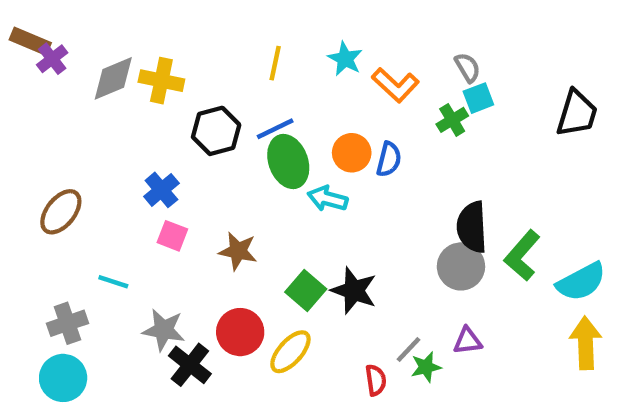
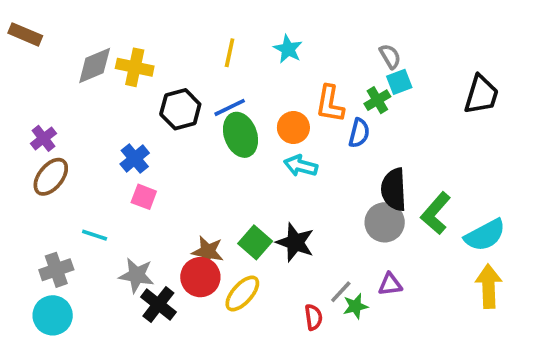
purple cross: (52, 59) -> (43, 138), moved
orange L-shape: (395, 85) -> (330, 104), moved, turned 57
blue semicircle: (389, 159) -> (359, 133), moved
cyan arrow: (328, 199) -> (301, 166), moved
brown star: (238, 251) -> (208, 252), moved

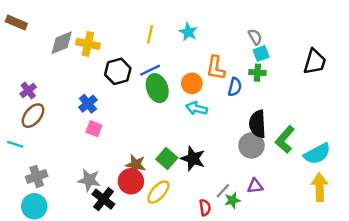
green cross: (377, 100) -> (257, 73), moved, turned 35
cyan line: (95, 235) -> (15, 144), moved

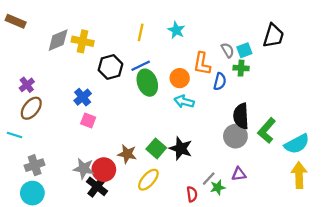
gray semicircle: (255, 37) -> (228, 50), moved
black trapezoid: (315, 62) -> (273, 36), moved
red circle: (131, 181) -> (104, 170), moved

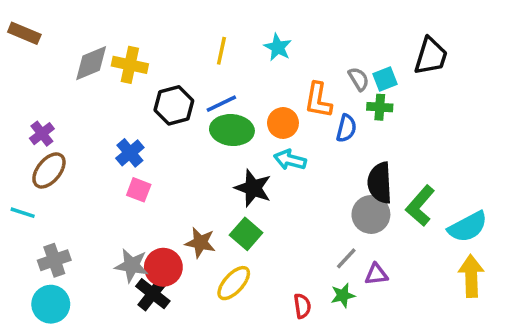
green ellipse: (147, 83) -> (232, 130), turned -65
black star: (181, 148) -> (253, 188), moved
gray line: (209, 179) -> (346, 258), moved

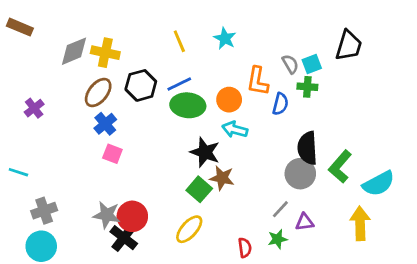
yellow line: (221, 51) -> (179, 41), turned -35
brown ellipse: (49, 170) -> (98, 92), moved
brown star: (200, 243) -> (222, 178), moved
yellow arrow: (471, 276) -> (360, 223), moved

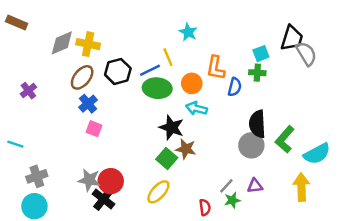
yellow line: (179, 41) -> (168, 57), moved
gray semicircle: (290, 64) -> (306, 54), moved, size x1.5
gray line: (280, 209) -> (226, 186), moved

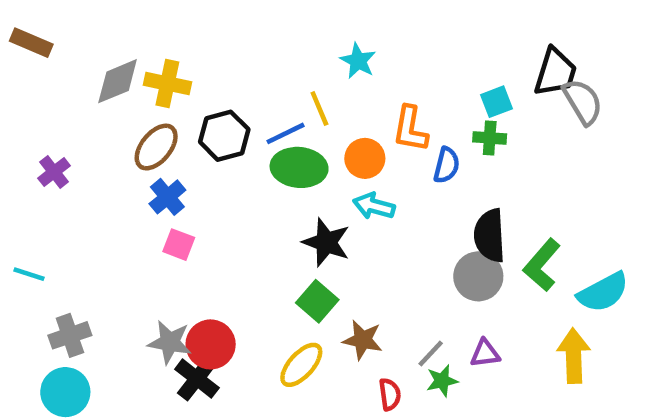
brown star: (186, 149) -> (363, 340), moved

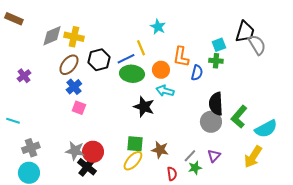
green square: (317, 301) -> (135, 144), moved, turned -36
purple triangle: (485, 354) -> (214, 156), turned -40
yellow arrow: (574, 356) -> (253, 157), turned -145

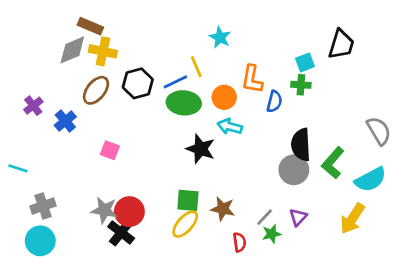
brown rectangle: (14, 19) -> (90, 26), moved
gray semicircle: (257, 45) -> (379, 131), moved
blue cross: (74, 87) -> (65, 121), moved

